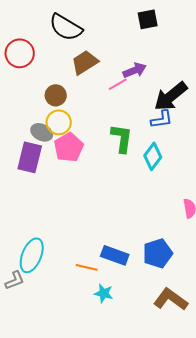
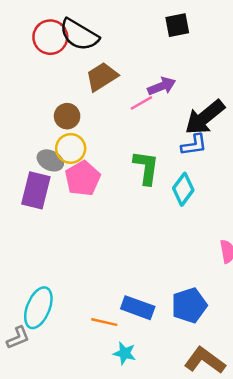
red circle: (20, 53) -> (50, 37), moved

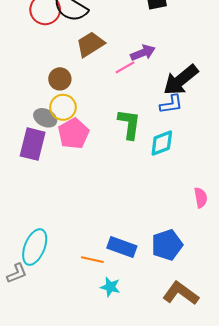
cyan diamond: (183, 189) -> (162, 143), turned 32

